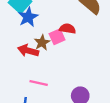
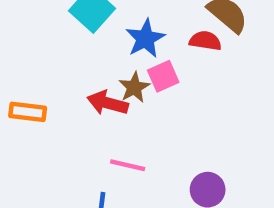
blue star: (28, 17) -> (145, 39), moved
red semicircle: (67, 29) -> (205, 41), moved

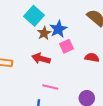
red semicircle: (205, 41) -> (92, 58), moved
brown star: (134, 87) -> (44, 33), moved

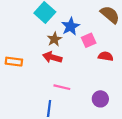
brown star: (44, 33) -> (54, 39), moved
pink square: (66, 46) -> (89, 40), moved

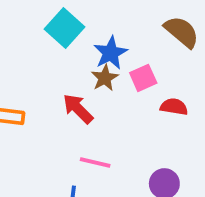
brown star: (54, 39) -> (105, 78), moved
red arrow: (52, 57) -> (78, 109), turned 30

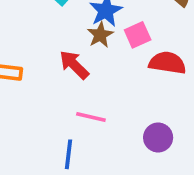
red semicircle: (174, 107) -> (167, 63), size x1.4

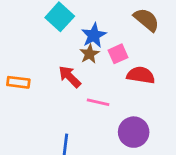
pink line: (91, 117) -> (98, 102), moved
purple circle: (158, 138) -> (134, 132), size x1.4

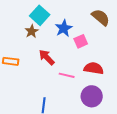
brown star: (90, 54) -> (32, 31), moved
red semicircle: (141, 75) -> (94, 68), moved

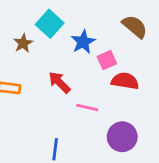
brown star: (32, 31) -> (23, 43), moved
red semicircle: (94, 68) -> (125, 81), moved

